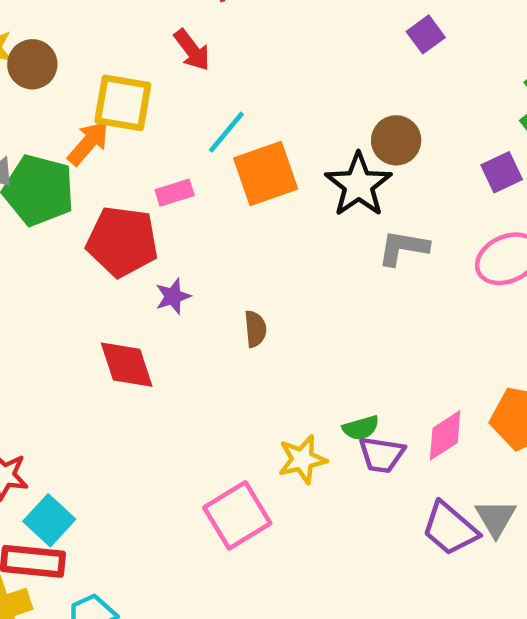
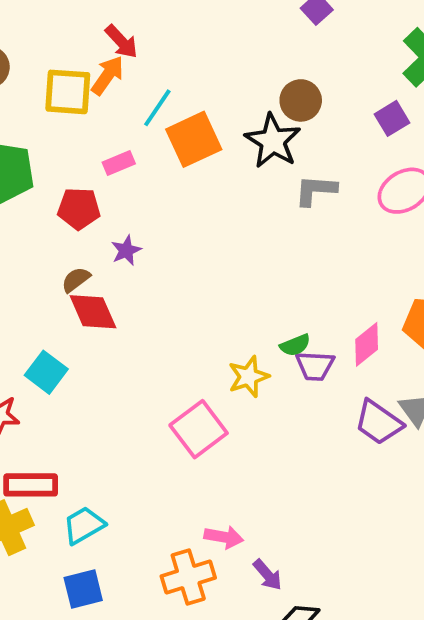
orange arrow: (88, 143) -> (108, 75), moved
red pentagon: (122, 241) -> (79, 208), size x0.7
brown semicircle: (255, 329) -> (76, 280), moved, turned -116
cyan square: (49, 520) -> (46, 372), moved

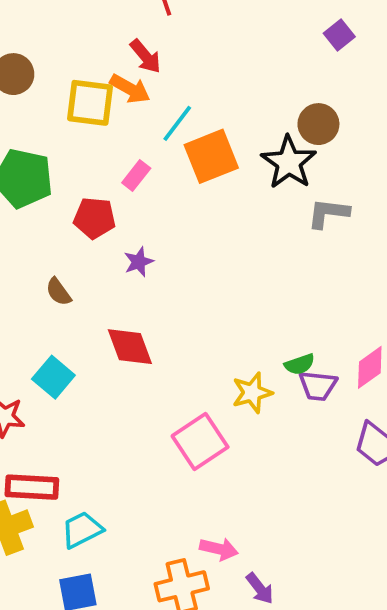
orange arrow: (108, 75) -> (130, 89), turned 81
pink rectangle: (119, 163) -> (136, 176), turned -32
brown semicircle: (76, 280) -> (58, 292), moved, turned -92
red diamond: (93, 312) -> (130, 347), moved

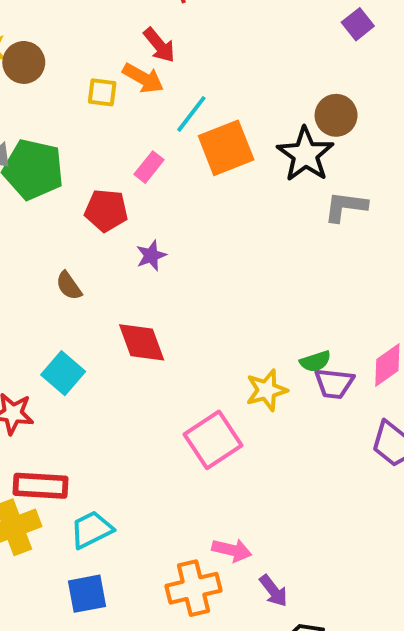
yellow square: (90, 103) -> (102, 92), size x0.6

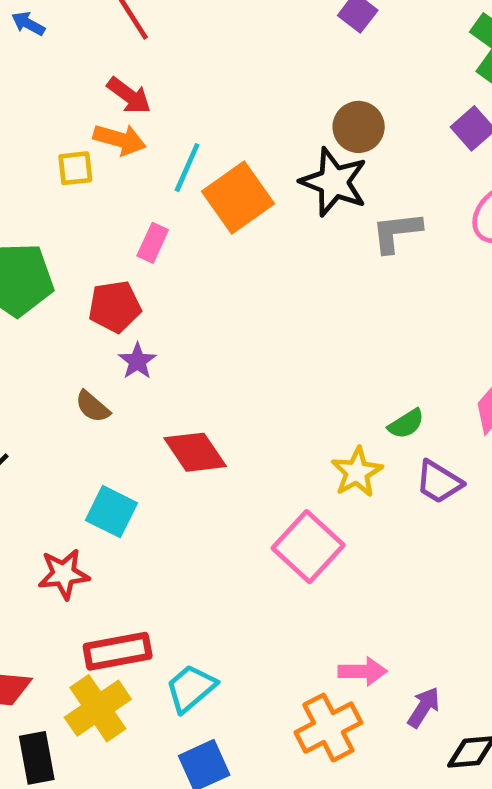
purple star: (151, 255) -> (137, 361), moved
purple trapezoid: (334, 383) -> (439, 482), moved, turned 39
purple arrow: (273, 591) -> (424, 707), turned -96

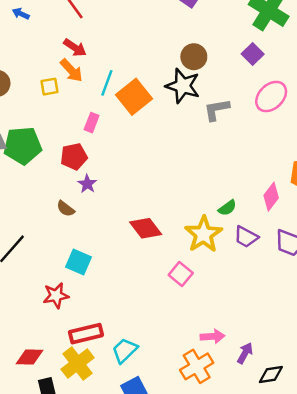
orange arrow: (120, 139) -> (71, 70), turned 35
red diamond: (195, 452) -> (146, 228), moved
yellow star: (357, 472) -> (203, 234), size x1.4
pink square: (308, 547) -> (181, 274), size x0.7

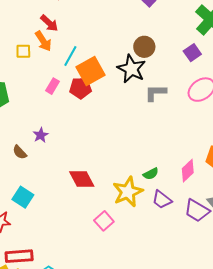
red pentagon: (74, 157) -> (80, 88), moved

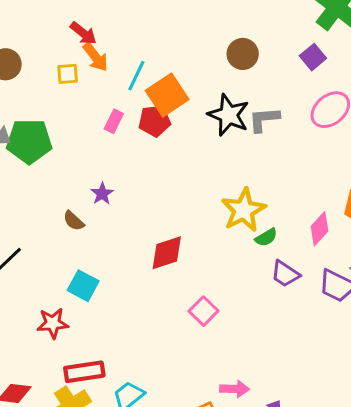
red arrow: (49, 23) -> (83, 33), moved
black star: (131, 69) -> (229, 115), moved
red diamond: (82, 179) -> (167, 253), turned -76
yellow star: (128, 192) -> (244, 210), moved

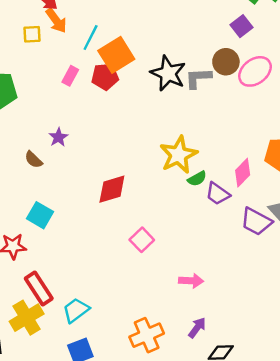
brown circle: (243, 54) -> (226, 62), moved
purple trapezoid: (285, 274) -> (218, 194), moved
red rectangle: (84, 372) -> (39, 288), turned 64
pink arrow: (235, 389) -> (191, 281), moved

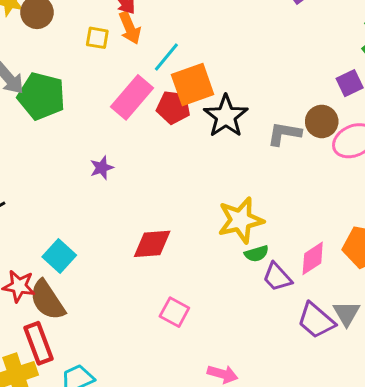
black star: (168, 73) -> (226, 116), moved
pink rectangle: (70, 76) -> (132, 97), size x1.8
brown semicircle: (33, 160) -> (47, 300), moved, size x1.8
pink square: (142, 240) -> (174, 312), turned -30

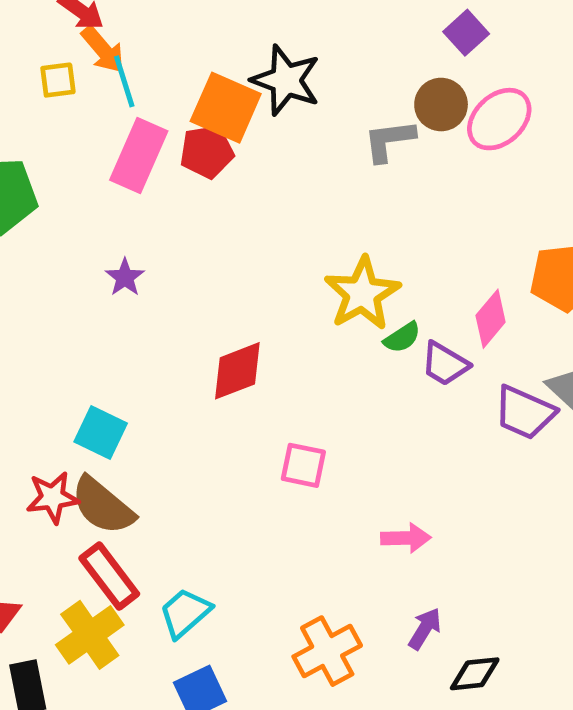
cyan line: (166, 57) -> (124, 81), moved, turned -40
orange square: (193, 85) -> (226, 108), turned -30
black star: (226, 116) -> (286, 80), moved

